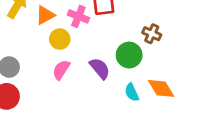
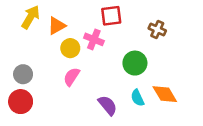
pink cross: (78, 16) -> (94, 39), moved
brown cross: (152, 34) -> (157, 29), moved
purple semicircle: (100, 68) -> (108, 105), moved

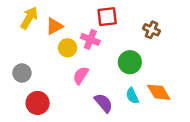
pink semicircle: (72, 77) -> (81, 75), moved
red circle: (21, 102) -> (38, 103), moved

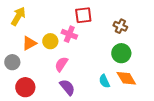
orange triangle: (54, 26) -> (29, 43), moved
green circle: (130, 62) -> (121, 53), moved
purple semicircle: (104, 103) -> (67, 87), moved

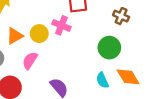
green circle: (121, 53) -> (109, 48), moved
pink semicircle: (61, 64) -> (30, 60), moved

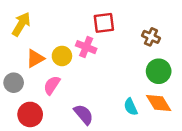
green circle: (109, 48) -> (159, 71), moved

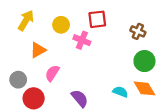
yellow circle: (62, 56) -> (61, 25), moved
gray circle: (14, 83) -> (18, 80), moved
cyan semicircle: (131, 107) -> (120, 92), turned 136

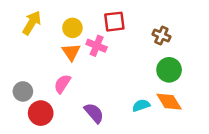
orange triangle: (38, 50) -> (71, 52), moved, turned -35
cyan semicircle: (120, 92) -> (141, 105), turned -40

